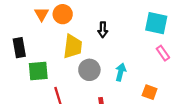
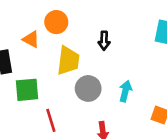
orange triangle: (42, 14) -> (31, 39), moved, turned -32

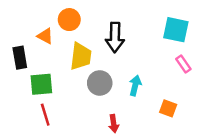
black arrow: (104, 41) -> (115, 37), size x1.6
red line: (51, 120) -> (45, 115), moved

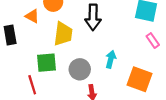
gray circle: (100, 83) -> (80, 69), moved
green square: (41, 84) -> (47, 63), moved
orange square: (168, 108) -> (139, 79), size x1.6

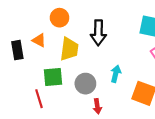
orange triangle: (32, 16) -> (39, 40), moved

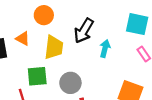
black arrow: (98, 33) -> (84, 31), turned 30
cyan arrow: (116, 74) -> (105, 48), moved

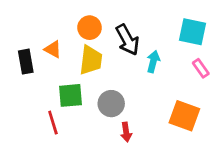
orange circle: (44, 15) -> (90, 28), moved
black arrow: (84, 31) -> (127, 40), turned -60

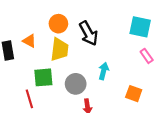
cyan arrow: (153, 62) -> (104, 71), moved
orange square: (184, 116) -> (134, 94), size x0.7

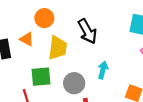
orange circle: (58, 24) -> (44, 18), moved

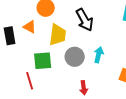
gray circle: (74, 83) -> (75, 57), moved

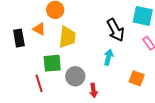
black arrow: (85, 20) -> (116, 30), moved
gray circle: (75, 57) -> (75, 76), moved

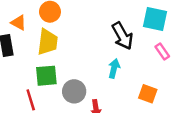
orange triangle: (39, 29) -> (19, 23), moved
yellow trapezoid: (67, 37) -> (48, 42), moved

